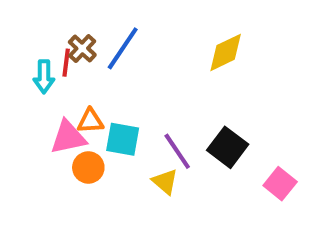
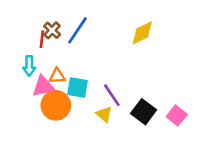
cyan arrow: (44, 77) -> (29, 66), moved
black square: (228, 147) -> (144, 112), moved
orange circle: (88, 167) -> (56, 105), size x1.5

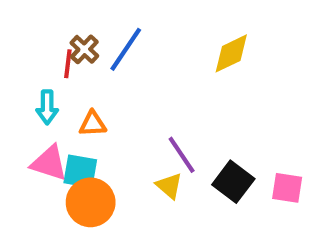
pink triangle: (43, 86) -> (49, 163), moved, turned 30
cyan square: (77, 88) -> (80, 171), moved
orange circle: (56, 105) -> (91, 202), moved
pink square: (177, 115) -> (287, 188), turned -30

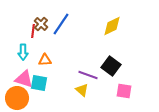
purple line: (182, 155) -> (88, 75), turned -36
black square: (233, 182) -> (111, 66), moved
pink square: (287, 188) -> (124, 91), moved
orange circle: (91, 202) -> (17, 98), moved

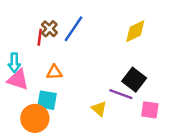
cyan arrow: (23, 52) -> (14, 63), moved
purple line: (88, 75) -> (121, 94), moved
pink triangle: (24, 79) -> (18, 80), moved
orange circle: (17, 98) -> (35, 118), moved

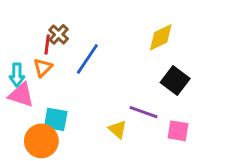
blue line: (74, 29) -> (87, 59), moved
orange triangle: (54, 72) -> (43, 68), moved, turned -42
black square: (134, 80) -> (175, 80), moved

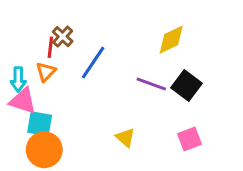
purple line: (143, 112) -> (151, 84), moved
cyan square: (56, 119) -> (40, 124), moved
pink square: (178, 131) -> (190, 139), turned -30

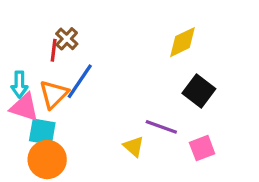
blue line: (93, 63) -> (80, 81), moved
orange triangle: (46, 72) -> (54, 94), moved, size x1.4
purple line: (151, 84) -> (161, 127), moved

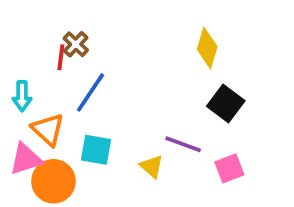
yellow diamond: (182, 42) -> (207, 48), turned -48
orange triangle: (54, 94) -> (48, 129), moved, turned -32
pink triangle: (24, 107) -> (26, 159), moved, turned -36
cyan square: (42, 132) -> (96, 150), moved

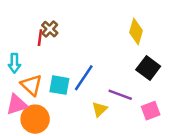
blue line: (91, 92) -> (84, 78), moved
cyan square: (96, 150) -> (59, 85), moved
yellow triangle: (152, 166) -> (100, 109), turned 35

